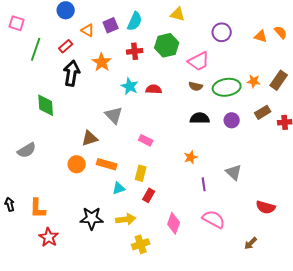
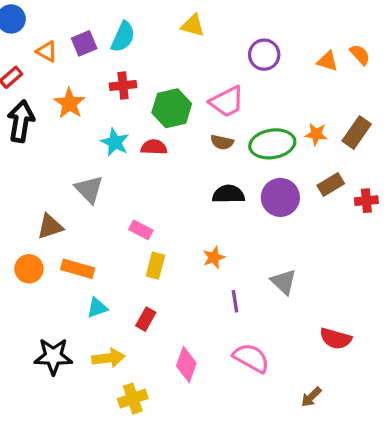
green hexagon: (167, 45) -> (172, 108), moved
purple circle: (232, 120) -> (280, 197), size x1.5
yellow rectangle: (141, 173) -> (155, 266), moved

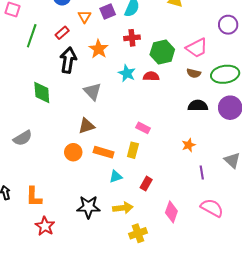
orange triangle: (47, 51) -> (84, 17), turned 32
purple circle: (264, 55) -> (228, 25), moved
gray triangle: (89, 189) -> (92, 91), moved
yellow rectangle: (155, 266) -> (133, 150), moved

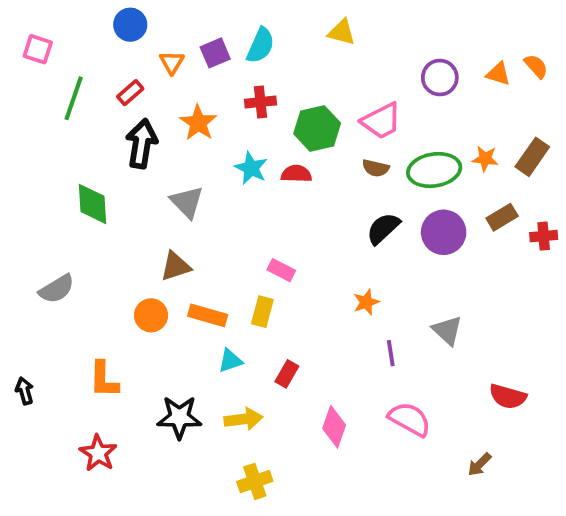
black semicircle: (198, 106) -> (383, 229), turned -42
orange L-shape: (34, 197) -> (104, 380), moved
yellow cross: (138, 233) -> (255, 481), moved

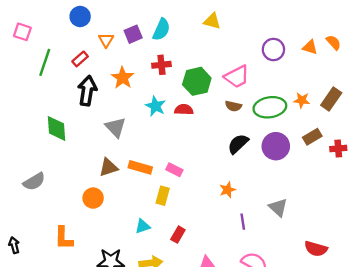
orange rectangle: (208, 315) -> (140, 167), moved

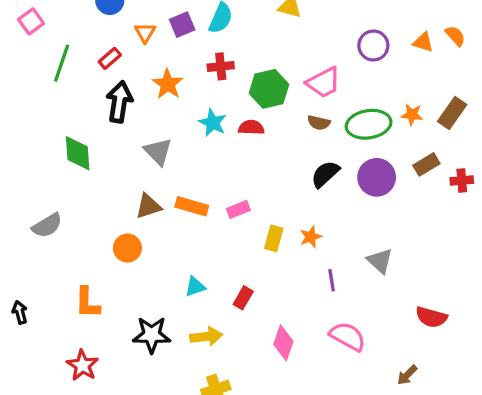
pink square: (22, 32) -> (31, 21), turned 36
pink rectangle: (174, 170) -> (238, 209), turned -49
yellow rectangle: (163, 196) -> (274, 238), moved

